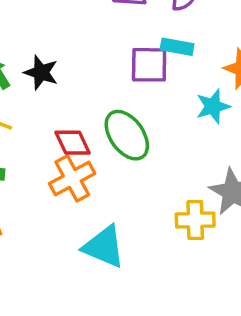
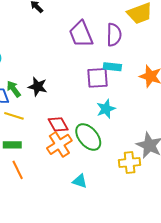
cyan star: (213, 106) -> (106, 109), moved
green ellipse: (127, 135) -> (88, 137), moved
cyan triangle: (104, 247) -> (80, 181), size x0.6

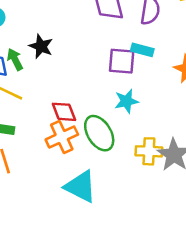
black star: (38, 87) -> (41, 46), moved
yellow cross: (130, 163) -> (149, 151), moved
cyan triangle: (80, 181) -> (81, 187), size x1.8

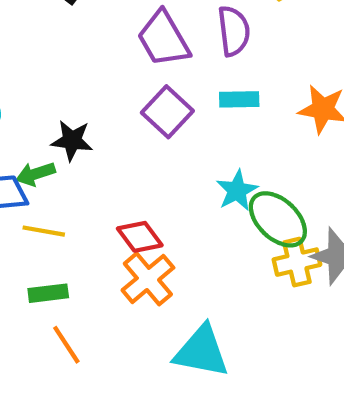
green arrow: (15, 59) -> (36, 174), turned -65
purple square: (122, 61) -> (167, 112), moved, turned -36
green ellipse: (99, 133) -> (278, 219), moved

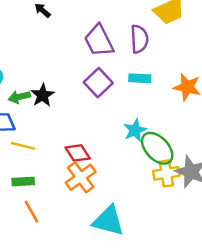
black star: (72, 141) -> (43, 95), turned 30
green arrow: (36, 174) -> (19, 97), moved

